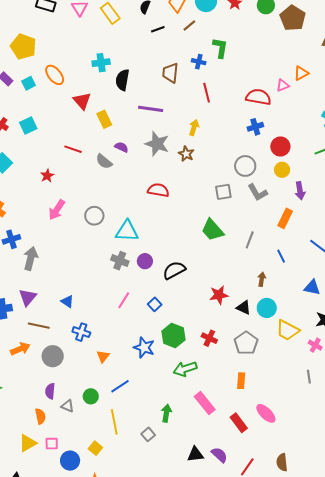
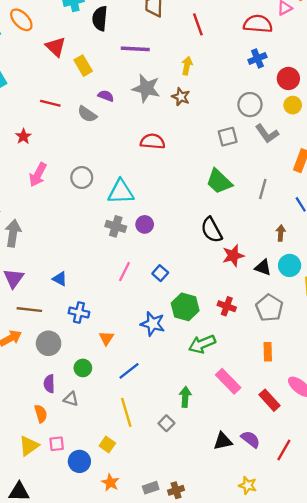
black semicircle: (174, 270) -> (212, 230), moved, turned -85
green circle: (91, 396) -> (83, 368), moved

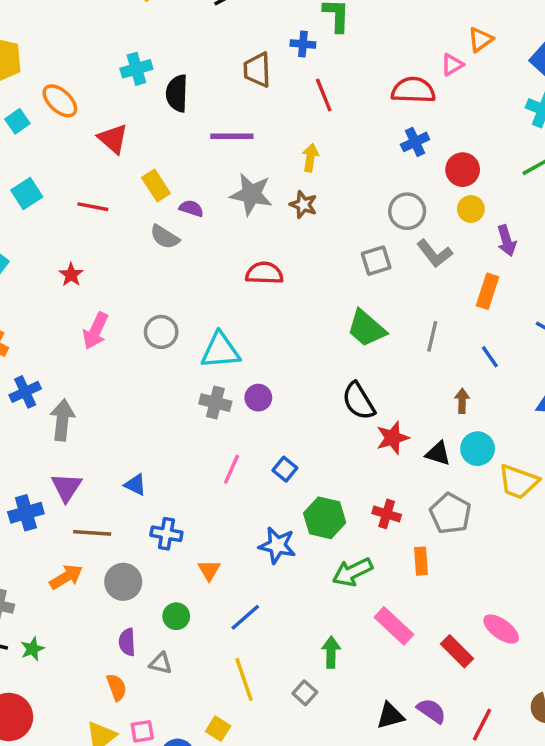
yellow rectangle: (83, 66) -> (156, 185), moved
red line: (50, 103) -> (93, 207), moved
orange rectangle: (268, 352) -> (421, 561), moved

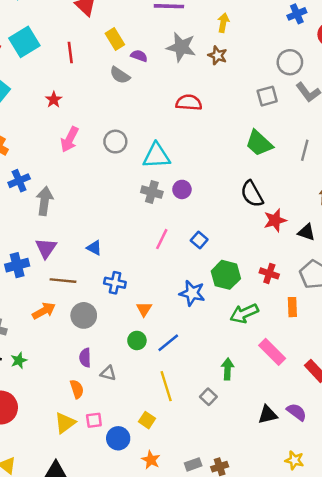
cyan square: (27, 193) -> (24, 42), size x1.4
red line: (93, 207) -> (70, 53), turned 70
green circle: (176, 616) -> (137, 340), moved

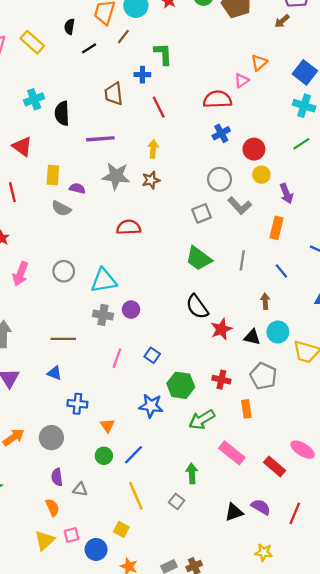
yellow rectangle: (115, 39) -> (53, 175), turned 42
brown star: (217, 55) -> (151, 180), turned -30
brown line: (63, 281) -> (63, 339), moved

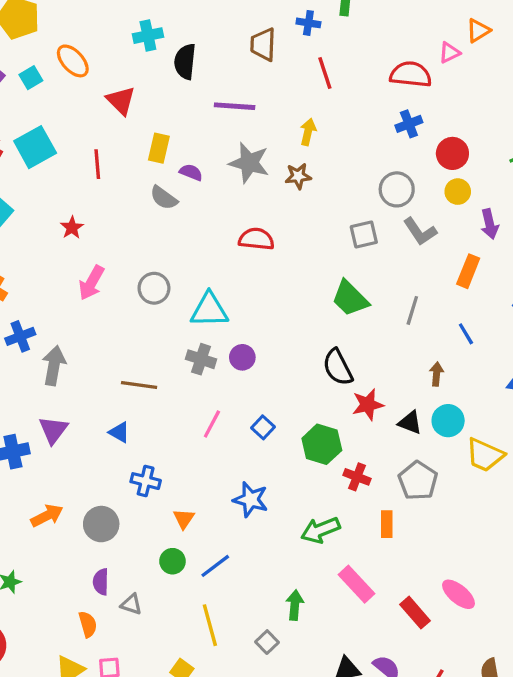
green hexagon: (181, 385) -> (322, 444), moved

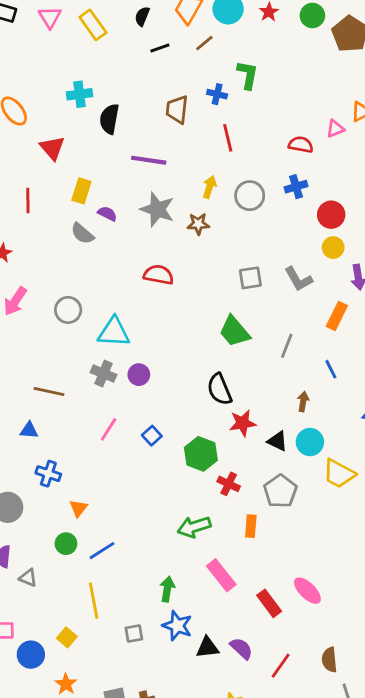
red semicircle: (411, 74) -> (301, 145), size x0.7
gray circle: (397, 189) -> (250, 196), moved
blue triangle: (119, 432) -> (29, 430), turned -30
blue star: (251, 500) -> (177, 626), moved
gray square: (267, 642) -> (134, 634), moved, turned 30

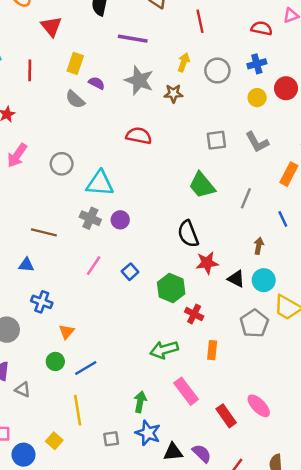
yellow circle: (333, 248) -> (257, 98), moved
gray pentagon: (280, 491) -> (254, 323), moved

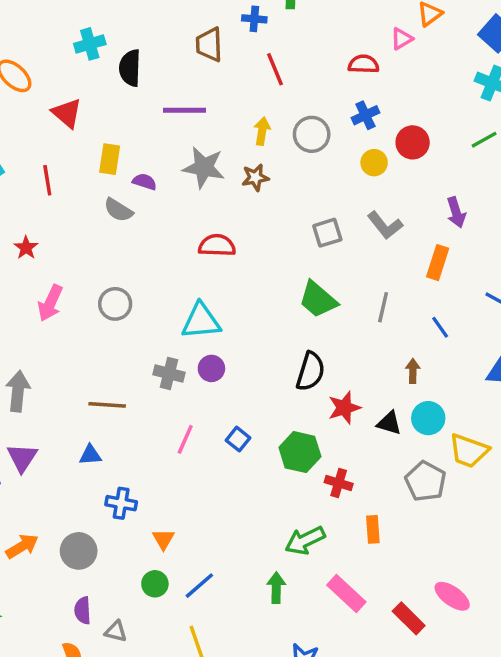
cyan triangle: (100, 183) -> (201, 321), moved
black semicircle: (188, 234) -> (310, 371), turned -132
green arrow: (140, 402) -> (276, 588), moved

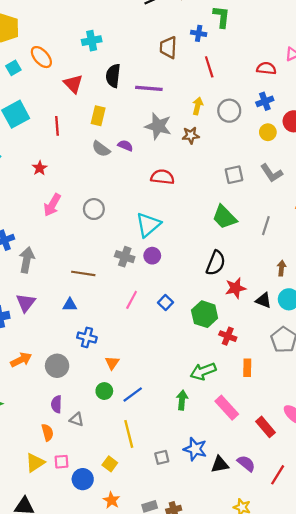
black semicircle: (130, 68) -> (113, 76), moved
purple semicircle: (145, 182) -> (125, 146), moved
cyan triangle: (201, 321) -> (148, 225), turned -40

